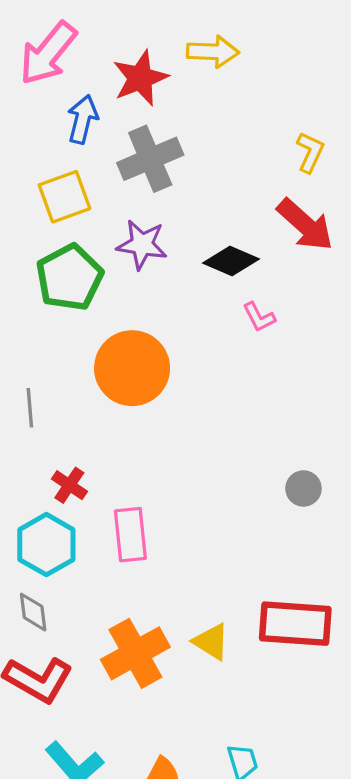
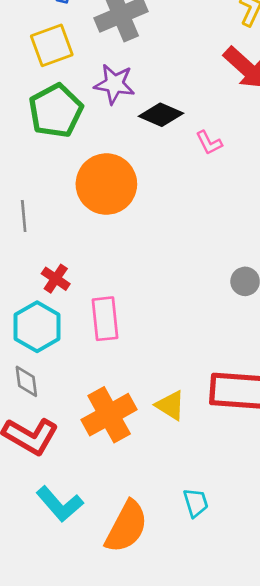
black diamond: (231, 261) -> (161, 115), moved

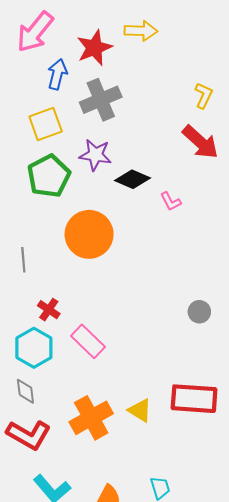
pink rectangle: (105, 319) -> (88, 341), turned -40

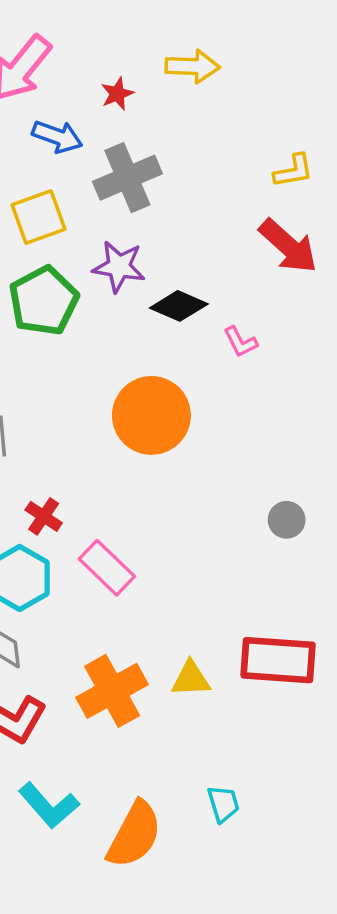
red star: (94, 48) -> (117, 94), size x0.6
blue arrow: (57, 74) -> (57, 137), turned 96
yellow L-shape: (204, 95) -> (293, 171), turned 55
orange circle: (89, 234) -> (151, 415), moved
yellow triangle: (140, 410) -> (191, 679), turned -35

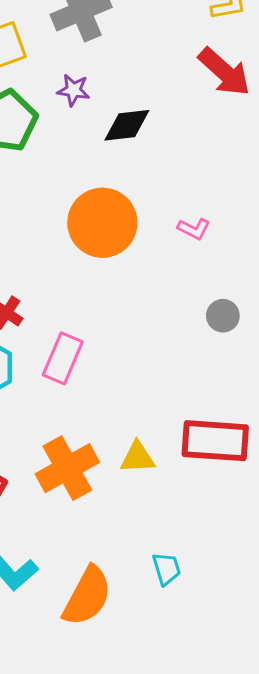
purple star: (119, 267) -> (73, 90), size x0.7
black diamond: (179, 306) -> (127, 125), turned -30
pink L-shape: (240, 342) -> (194, 229), moved, turned -36
pink rectangle: (107, 568) -> (63, 358), turned 69

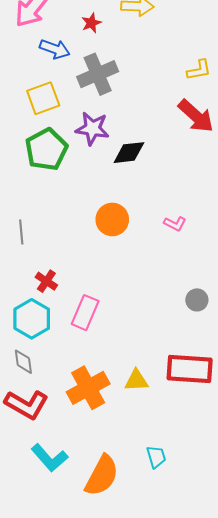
purple star: (73, 90) -> (92, 129), size x1.5
orange circle: (102, 223) -> (112, 219), size x0.7
gray circle: (223, 316) -> (197, 300), moved

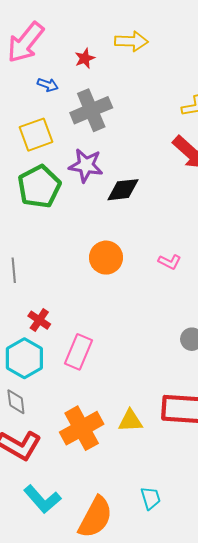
blue arrow: (55, 49) -> (48, 85), size x0.7

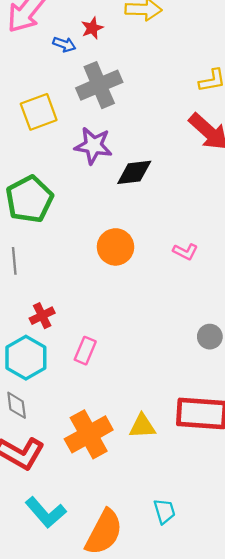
blue arrow: (48, 85) -> (64, 44), moved
green pentagon: (39, 187) -> (29, 199), moved
red cross: (39, 320) -> (42, 316), turned 30
pink rectangle: (78, 352) -> (85, 351), size x0.7

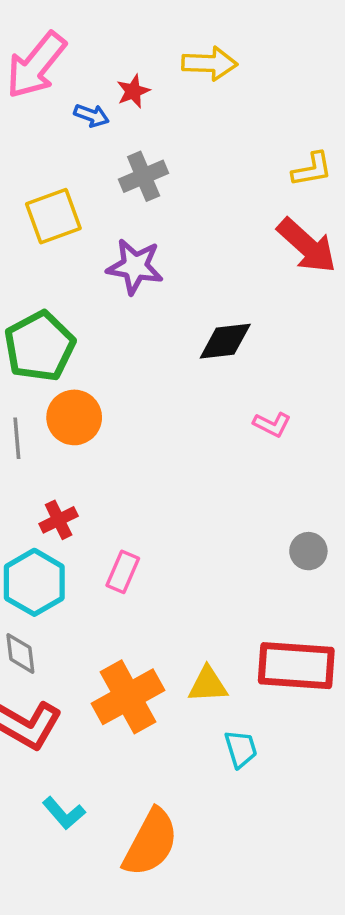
gray cross: (99, 85) -> (144, 176), size x0.7
black diamond: (134, 172) -> (225, 341), moved
orange circle: (116, 247) -> (74, 417), moved
cyan trapezoid: (164, 511) -> (241, 749), moved
cyan L-shape: (46, 512) -> (64, 813), size x0.7

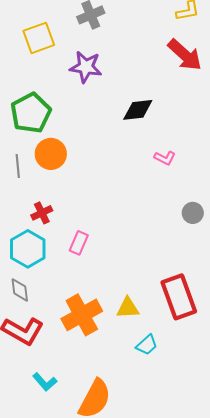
gray circle: (308, 551) -> (193, 213), moved
red rectangle: (296, 666) -> (179, 297), turned 66
cyan trapezoid: (241, 749) -> (147, 345), turned 65

